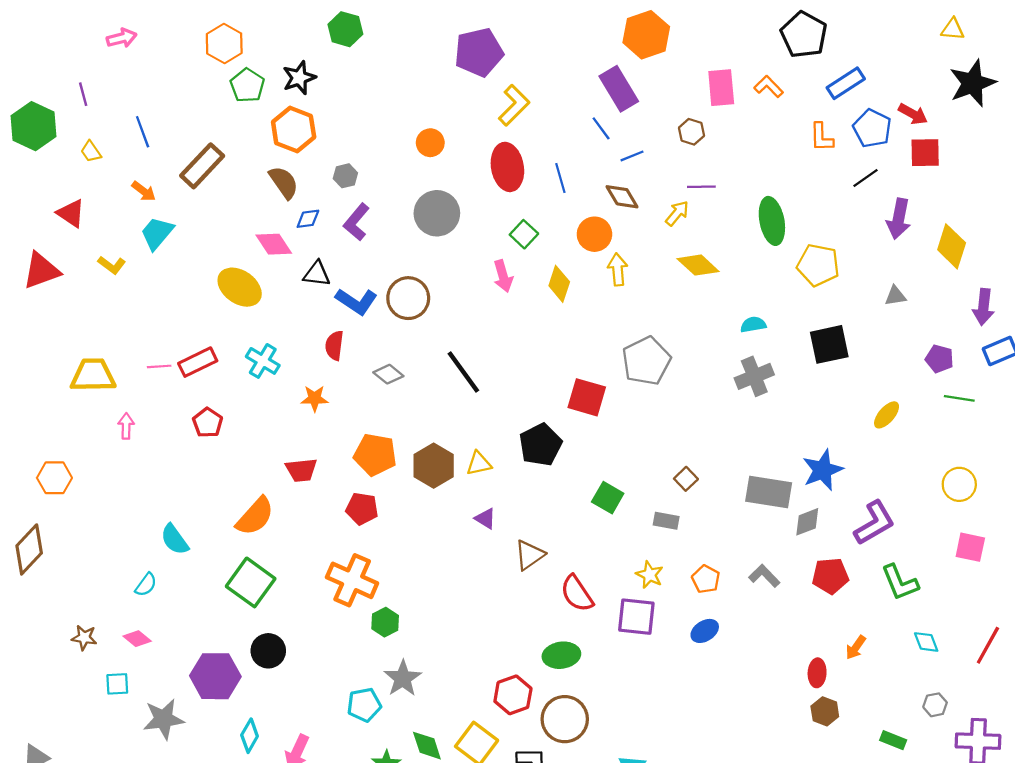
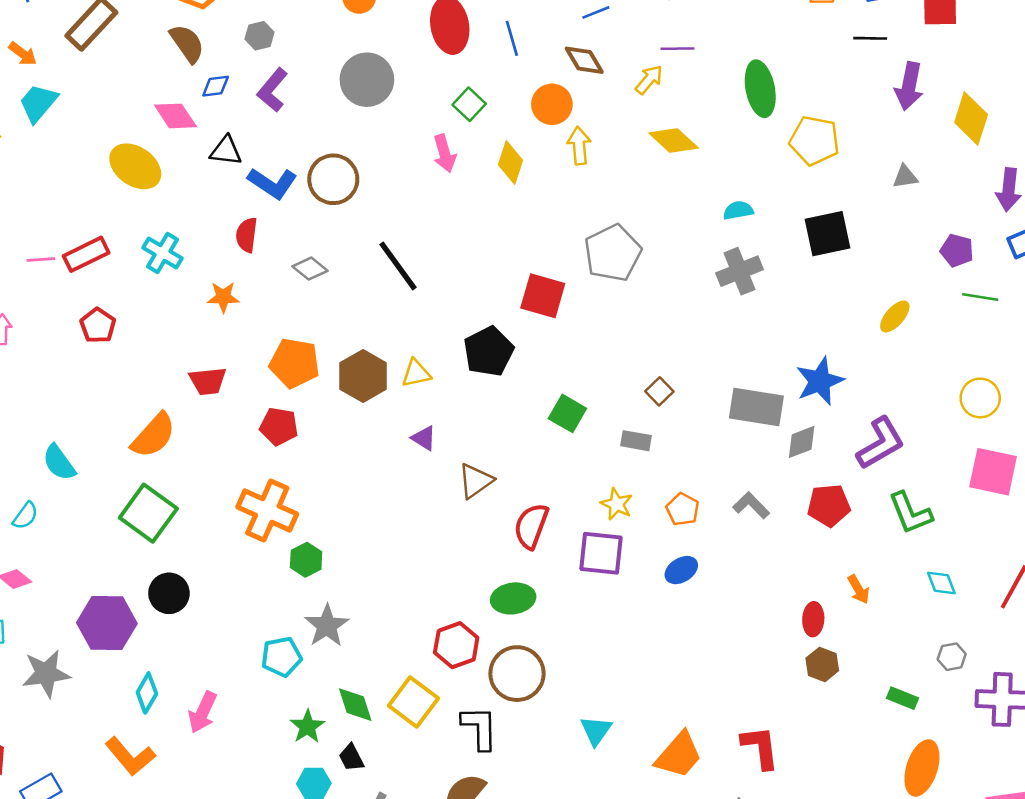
black line: (866, 178) -> (870, 38), turned 36
pink square: (970, 547) -> (993, 472), size x1.4
red semicircle: (577, 593) -> (531, 526), turned 54
orange arrow: (856, 647) -> (859, 589), turned -65

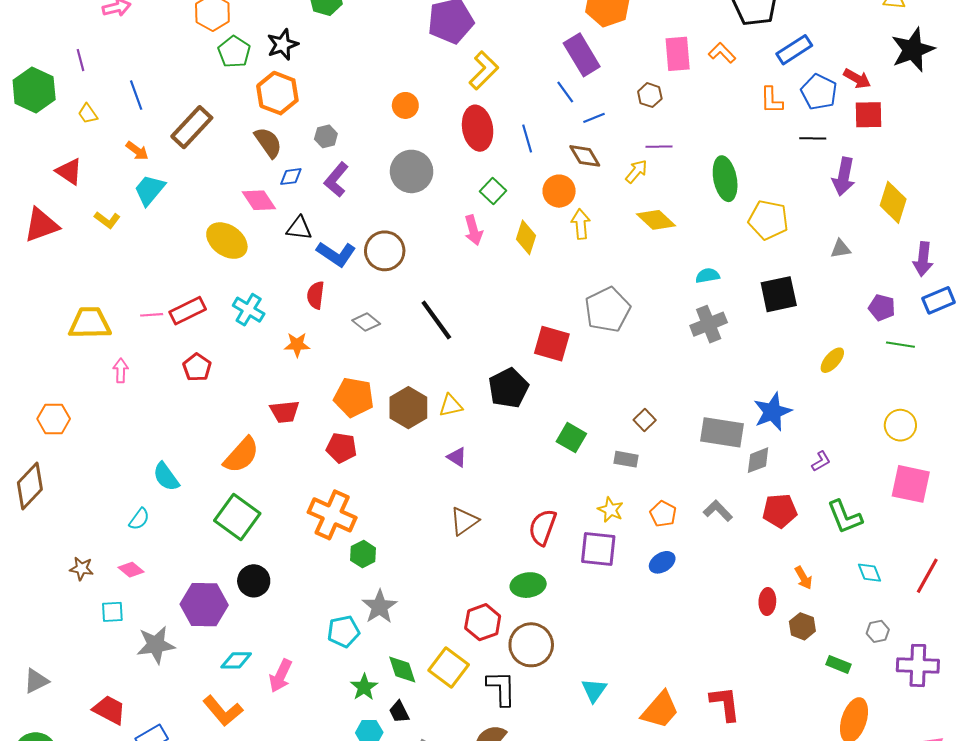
purple L-shape: (881, 443) -> (821, 461), size x0.5
brown triangle: (476, 481) -> (464, 521), moved
brown hexagon: (822, 664) -> (802, 626), moved
cyan diamond: (147, 693) -> (236, 660), turned 60

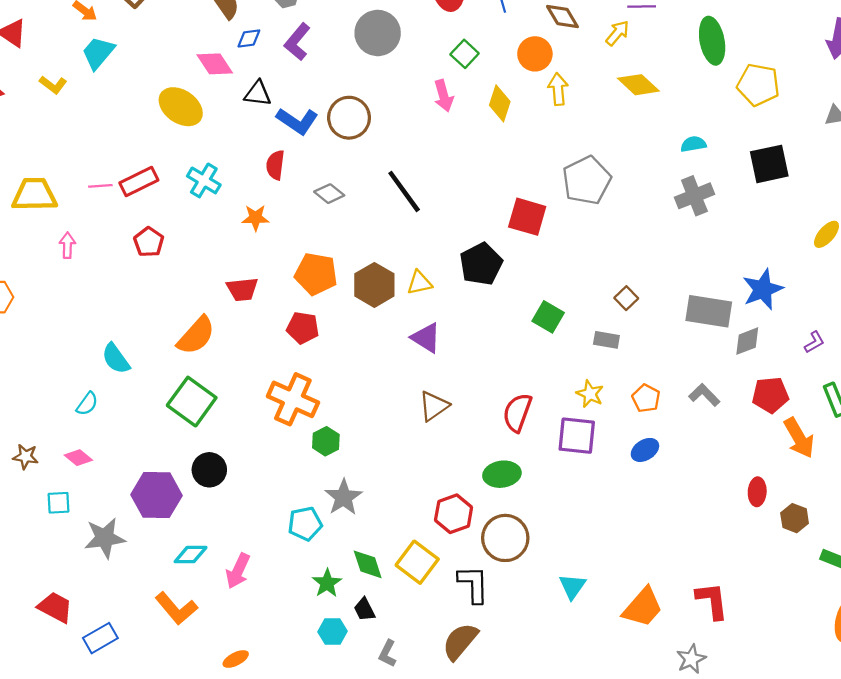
purple triangle: (457, 457) -> (426, 338), size x1.4
orange arrow: (803, 578) -> (799, 438), moved, size x1.6

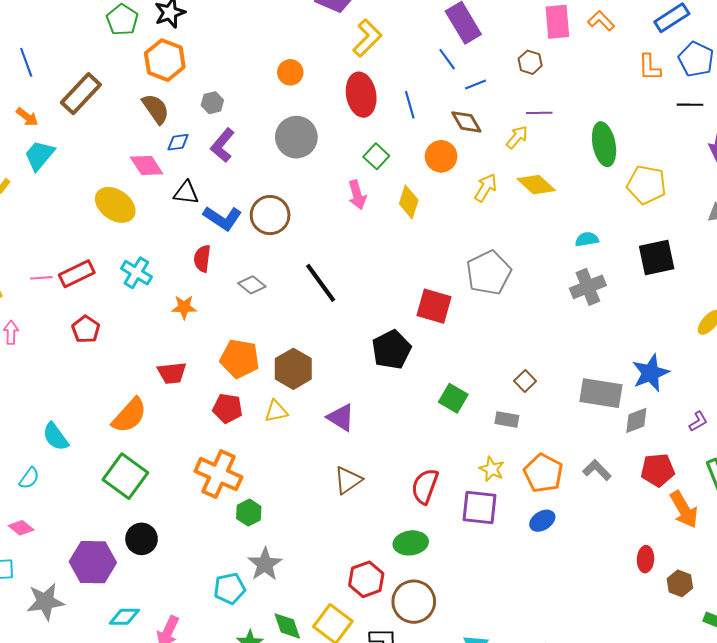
yellow arrow: (558, 89) -> (486, 188), moved, turned 36
yellow triangle: (419, 283) -> (276, 411), moved
orange pentagon: (646, 398) -> (543, 473), size x1.5

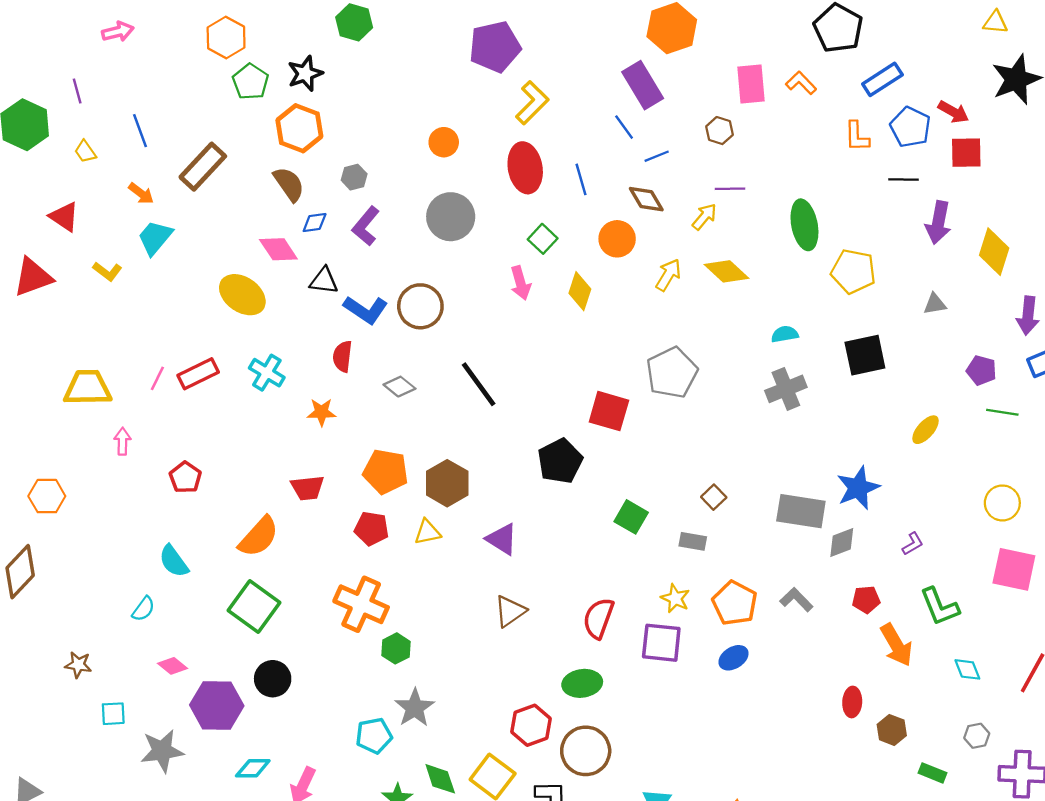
pink line: (41, 278) -> (157, 378), turned -60
red pentagon: (86, 329) -> (185, 477), moved
red pentagon: (658, 470) -> (866, 600), size x0.7
pink diamond: (21, 528) -> (173, 666), moved

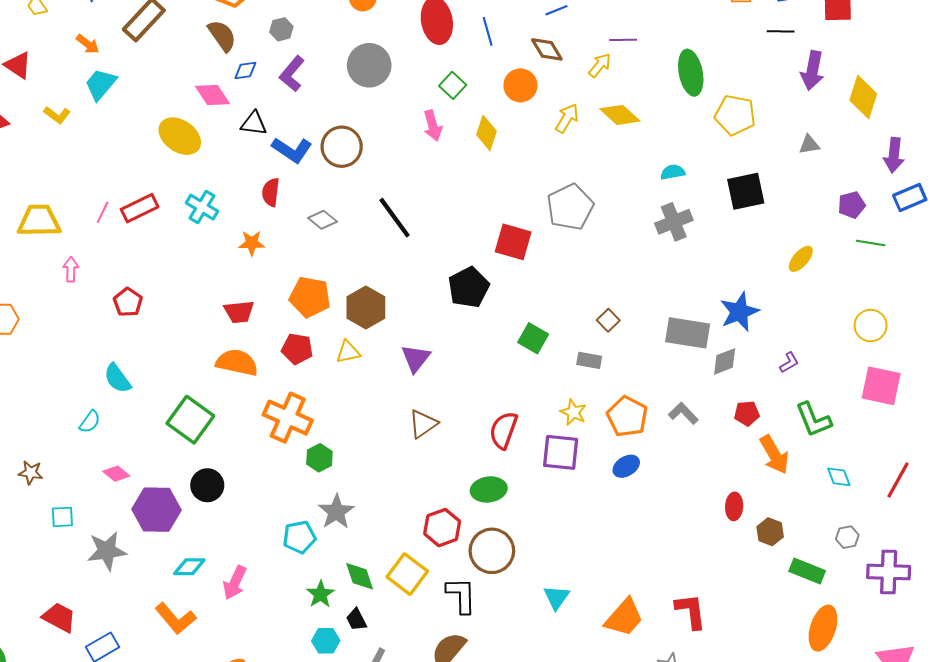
purple pentagon: (981, 370) -> (852, 205), turned -30
orange semicircle: (259, 537) -> (237, 363), moved, turned -120
purple triangle: (502, 539) -> (416, 358), turned 36
green rectangle: (932, 773) -> (807, 571), size x1.4

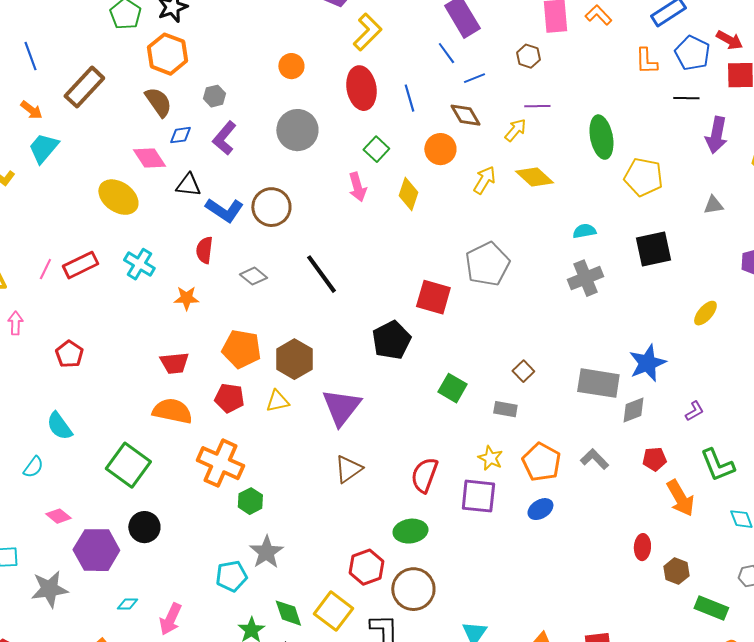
purple triangle: (416, 358) -> (341, 407), size x1.4
cyan diamond: (189, 567) -> (127, 604), size x0.7

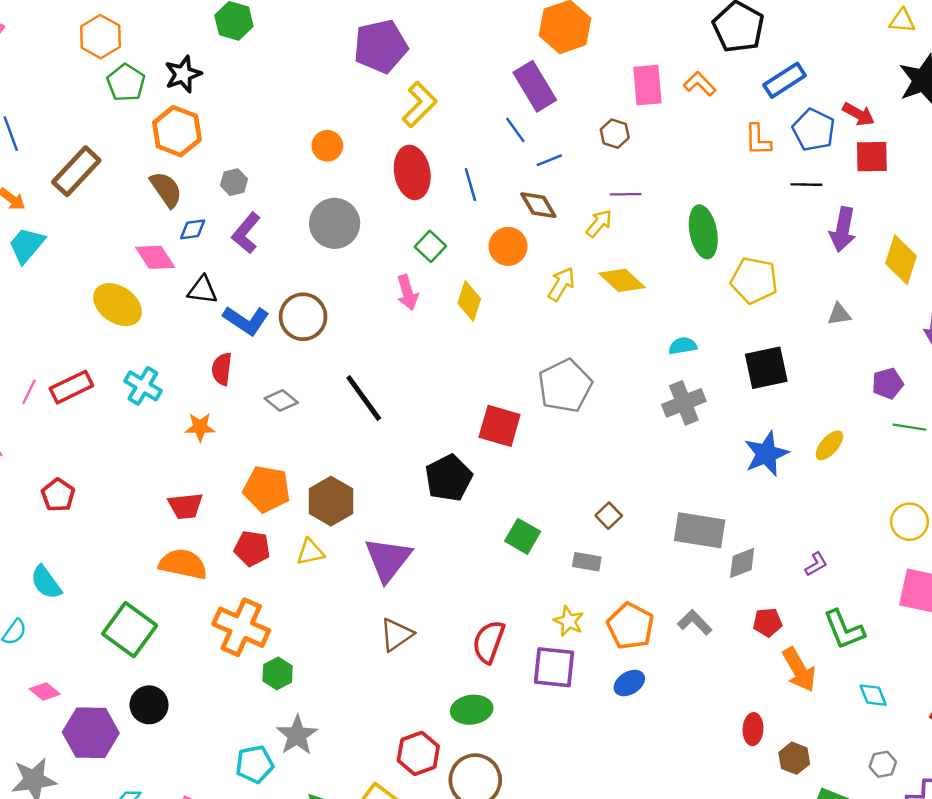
blue star: (647, 363) -> (766, 454), moved

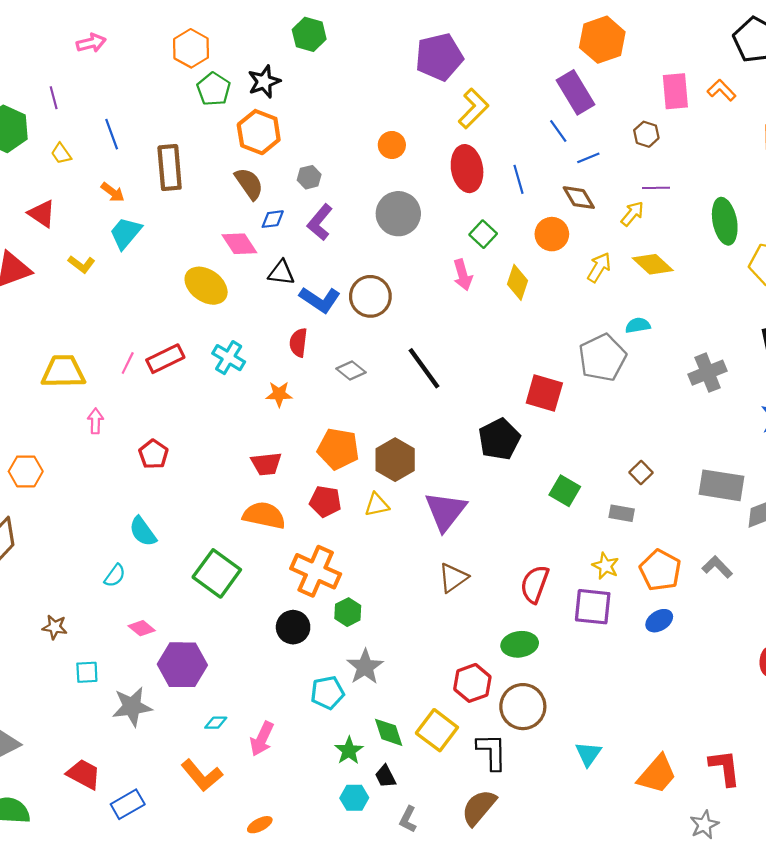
brown rectangle: (76, 171) -> (170, 168), turned -48
cyan semicircle: (683, 346) -> (638, 325), moved
black circle: (149, 705) -> (293, 627), moved

